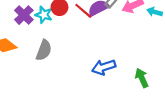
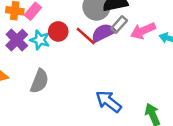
blue arrow: (104, 67) -> (109, 101), turned 55

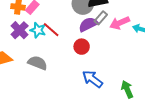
red circle: (58, 31) -> (82, 47), moved
red line: (86, 36) -> (51, 30), moved
gray semicircle: (39, 81) -> (38, 63), turned -90

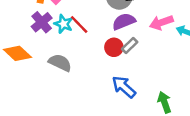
gray rectangle: (101, 18) -> (130, 45), moved

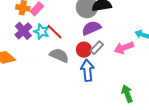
pink arrow: (161, 22) -> (124, 48), moved
gray semicircle: (60, 63) -> (59, 55), moved
blue arrow: (124, 87) -> (87, 70), moved, turned 45

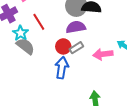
cyan star: (41, 32) -> (20, 33), moved
gray semicircle: (59, 55) -> (25, 46), moved

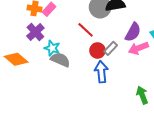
red line: (39, 22) -> (86, 30), moved
purple semicircle: (76, 27) -> (133, 32), moved, turned 144

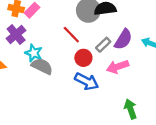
gray rectangle: (111, 48) -> (103, 45), moved
pink arrow: (138, 48) -> (118, 67), moved
blue arrow: (101, 72) -> (87, 81), turned 120

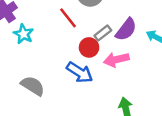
red circle: (83, 58) -> (89, 47), moved
gray semicircle: (42, 66) -> (33, 86), moved

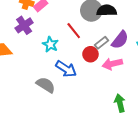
cyan star: (23, 34) -> (50, 44), moved
blue arrow: (80, 72) -> (66, 69), moved

